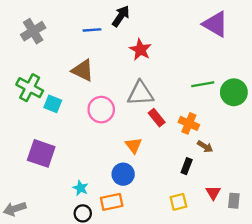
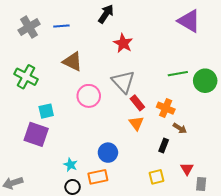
blue line: (92, 30) -> (61, 26), moved
gray triangle: (140, 93) -> (123, 82), turned 50
cyan square: (53, 104) -> (46, 111), moved, turned -35
orange triangle: (133, 145) -> (136, 123), moved
gray rectangle: (234, 201) -> (201, 184), moved

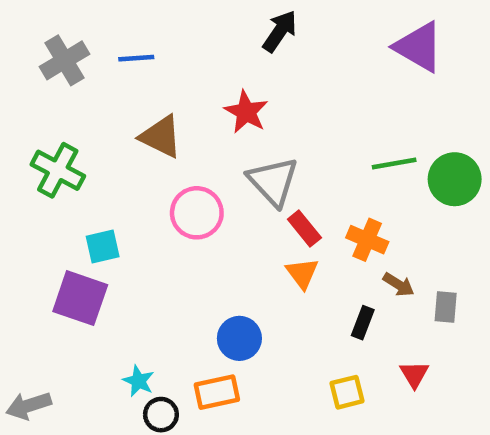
black arrow: (106, 14) -> (280, 31), moved
red star: (123, 43) -> (246, 112), moved
cyan star: (71, 165) -> (139, 381), moved
gray rectangle: (201, 184) -> (446, 307), moved

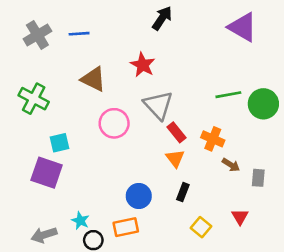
black rectangle: (363, 323) -> (183, 192), moved
yellow square: (347, 392) -> (201, 227), turned -36
gray arrow: (29, 406) -> (44, 235), moved

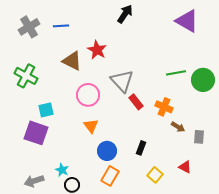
red star: (143, 65) -> (97, 50), moved
orange triangle: (175, 158) -> (91, 126), moved
red triangle: (240, 217) -> (185, 167), turned -32
orange rectangle: (126, 227) -> (110, 176), moved, turned -48

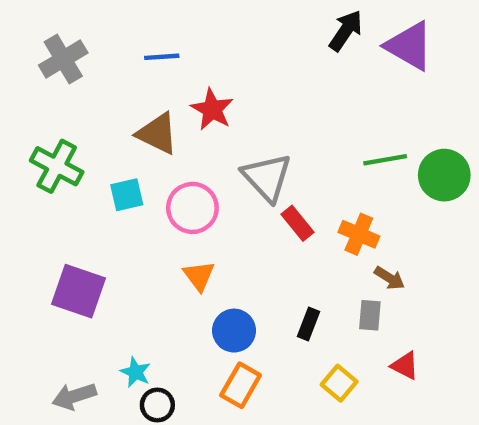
black arrow: (125, 14) -> (346, 31), moved
blue line: (61, 26) -> (162, 57), moved
cyan square: (46, 110) -> (127, 195), moved
gray rectangle: (199, 137) -> (370, 315), moved

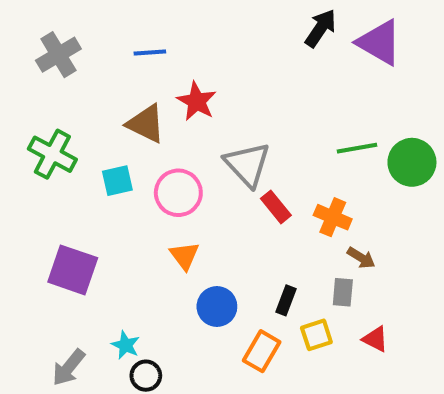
yellow square: (339, 383) -> (316, 335), moved, turned 32
orange rectangle: (241, 385) -> (262, 351), moved
gray arrow: (74, 396) -> (69, 367), turned -33

